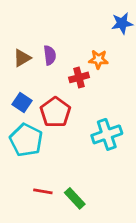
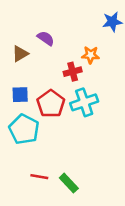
purple semicircle: (50, 55) -> (46, 38), moved, turned -48
blue square: (22, 102) -> (20, 95), turned -36
cyan cross: (107, 134) -> (84, 102), moved

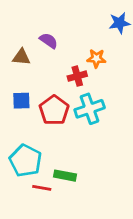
brown triangle: (20, 54) -> (21, 57), turned 36
cyan pentagon: (24, 129) -> (25, 161), moved
green rectangle: (69, 183) -> (65, 176), moved, turned -36

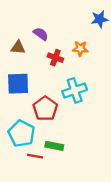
red cross: (77, 76) -> (55, 58), moved, turned 35
blue square: (21, 101) -> (18, 84), size x1.5
red pentagon: (54, 110) -> (45, 109), moved

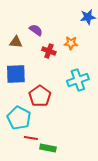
cyan cross: (75, 90) -> (78, 80), moved
green rectangle: (54, 146) -> (48, 148), moved

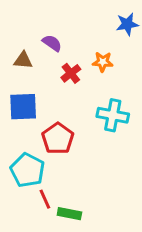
red cross: (49, 51) -> (71, 73), turned 32
cyan cross: (78, 80) -> (113, 115), turned 30
red line: (31, 138) -> (45, 199), turned 56

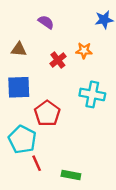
purple semicircle: (52, 43) -> (46, 22), moved
green rectangle: (69, 214) -> (71, 175), moved

